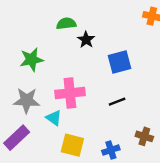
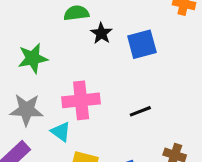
blue square: (120, 62) -> (142, 44), moved

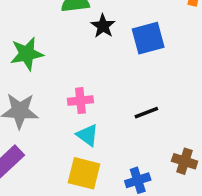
pink cross: (81, 100) -> (80, 101), size x0.6
cyan triangle: (61, 132) -> (87, 135), moved

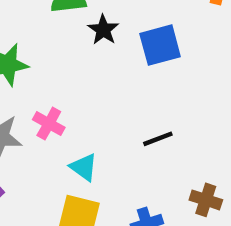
pink cross: (80, 101) -> (49, 124), moved, turned 35

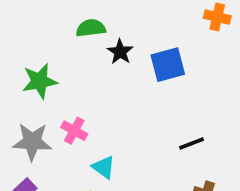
black line: (158, 139) -> (192, 143), moved

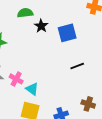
pink cross: (74, 131) -> (16, 79), moved
black line: (192, 143) -> (77, 66), moved

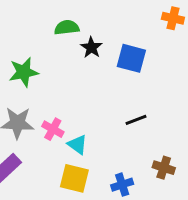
blue square: (67, 33) -> (131, 58), turned 30
black line: (77, 66) -> (136, 120), moved

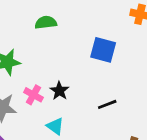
black star: (91, 48) -> (59, 91), moved
pink cross: (53, 129) -> (33, 95), moved

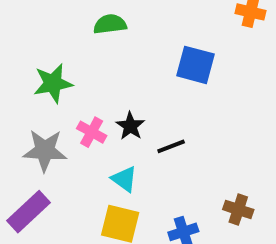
black line: (107, 104) -> (171, 146), moved

